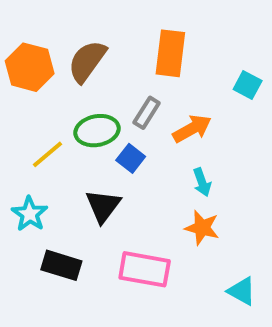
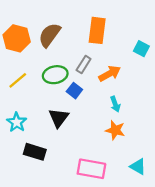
yellow line: (47, 154) -> (18, 80), moved
pink rectangle: (145, 269) -> (91, 169), moved

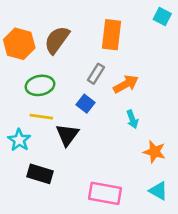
cyan square: (141, 49) -> (162, 16), moved
green ellipse: (55, 75) -> (40, 85), moved
yellow line: (18, 80) -> (41, 117), moved, turned 48
orange star: (115, 130) -> (154, 152), moved

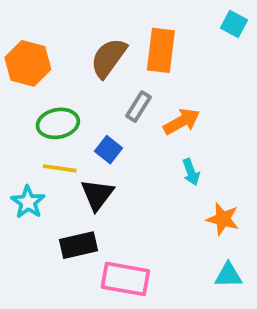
brown semicircle: (57, 40) -> (108, 58), moved
blue square: (86, 104) -> (108, 150), moved
black rectangle: (40, 174) -> (79, 245), moved, turned -30
cyan triangle: (158, 191) -> (228, 275), turned -30
pink rectangle: (105, 193) -> (125, 279), moved

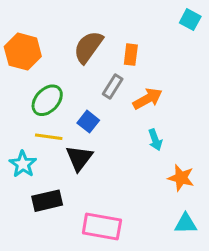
orange rectangle: (161, 50) -> (131, 55), moved, size x0.6
green ellipse: (58, 123) -> (47, 100), turned -36
black rectangle: (79, 245) -> (47, 201), moved

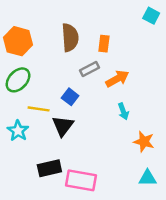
brown semicircle: (88, 47) -> (70, 38), turned 140
gray rectangle: (113, 87) -> (89, 69), turned 30
green ellipse: (47, 100) -> (18, 80), moved
black rectangle: (47, 201) -> (49, 168), moved

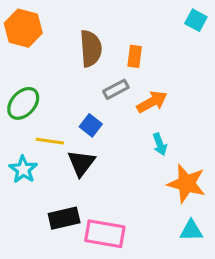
orange hexagon: (18, 41) -> (23, 28), moved
orange star: (144, 142) -> (187, 184), size x1.4

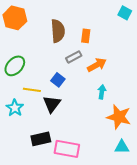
cyan arrow: (160, 144) -> (102, 92), turned -152

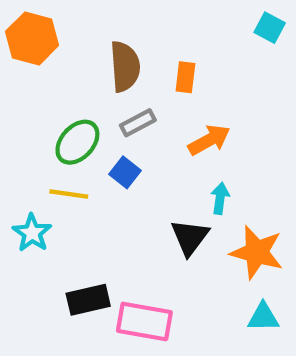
gray rectangle: (74, 57) -> (138, 123), moved
green ellipse: (15, 66) -> (77, 142), moved
black triangle: (52, 104) -> (190, 237), moved

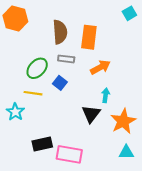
cyan square: (270, 28) -> (129, 13), turned 32
orange rectangle: (185, 77) -> (89, 37), size x1.6
gray rectangle: (138, 123) -> (66, 59), turned 35
orange star: (257, 252) -> (123, 121), turned 30

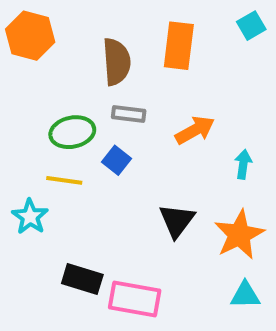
orange rectangle: (89, 37) -> (179, 46), moved
green ellipse: (37, 68) -> (72, 132), turned 35
cyan arrow: (106, 95) -> (243, 164), moved
black rectangle: (42, 144) -> (82, 279), turned 30

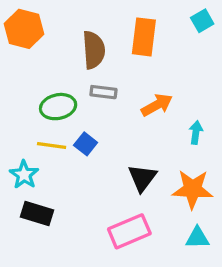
blue square: (117, 160) -> (86, 144), moved
orange star: (239, 235) -> (193, 189), turned 30
black rectangle: (82, 279) -> (37, 214), moved
pink rectangle: (135, 299) -> (129, 231), moved, turned -33

